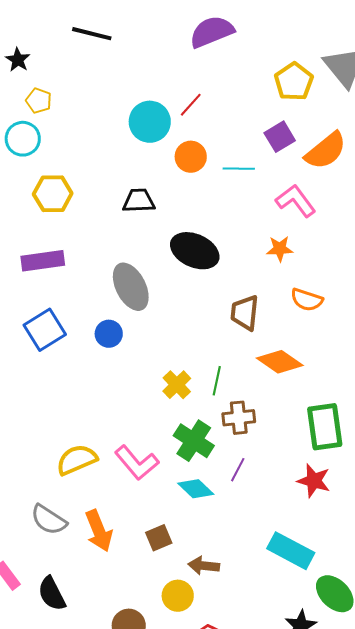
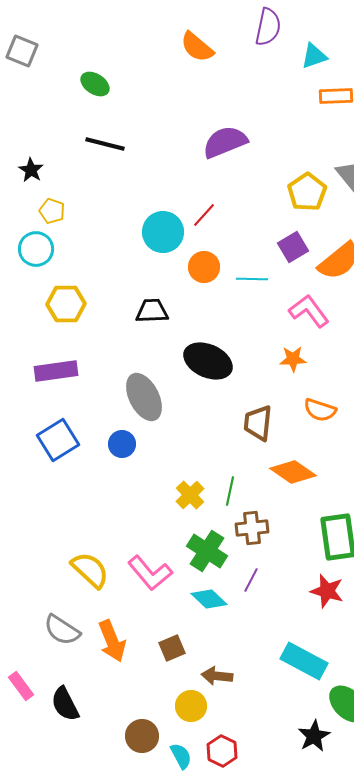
yellow semicircle: (77, 460) -> (90, 570), turned 66

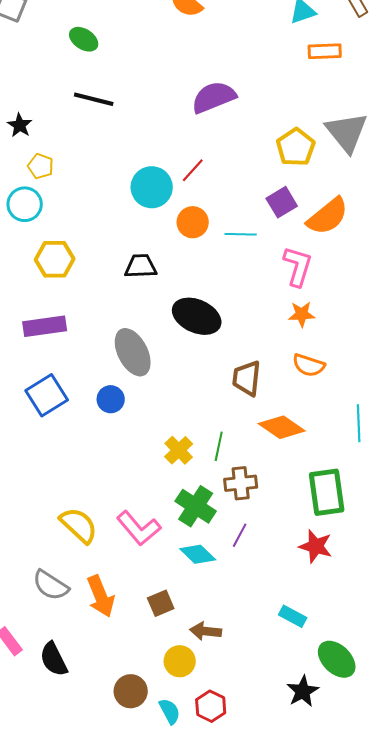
pink L-shape: (309, 311) -> (298, 266), turned 54
orange star: (293, 359) -> (302, 314), moved
cyan rectangle: (304, 661) -> (293, 616), size x0.6

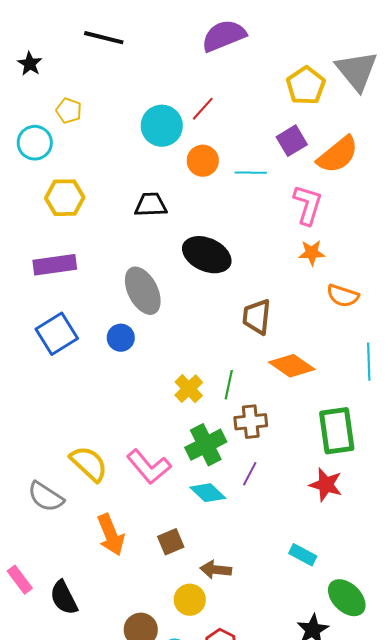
yellow pentagon: (41, 166) -> (69, 111), moved
orange semicircle: (309, 365) -> (343, 296), moved
green cross: (196, 506) -> (206, 445), turned 30
gray semicircle: (51, 585) -> (46, 497), moved

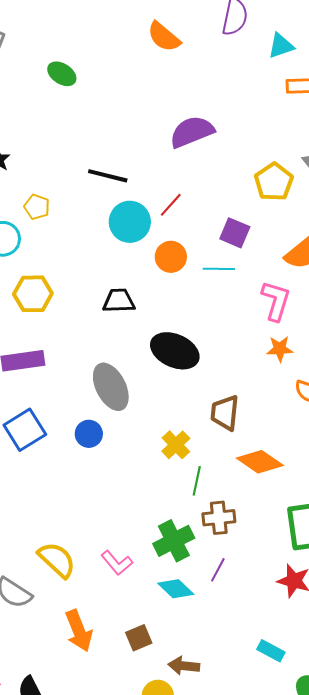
black line: (104, 38) -> (108, 176), moved
purple square: (292, 141) -> (235, 233), moved, turned -36
yellow cross: (189, 389) -> (176, 445), moved
pink L-shape: (149, 467) -> (117, 563), size x0.7

